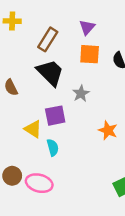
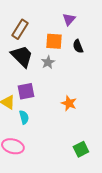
purple triangle: (87, 27) -> (69, 19), moved
gray star: (81, 93) -> (48, 62), moved

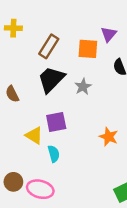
orange square: (54, 41) -> (88, 49), moved
black trapezoid: (22, 56) -> (51, 79), turned -90

